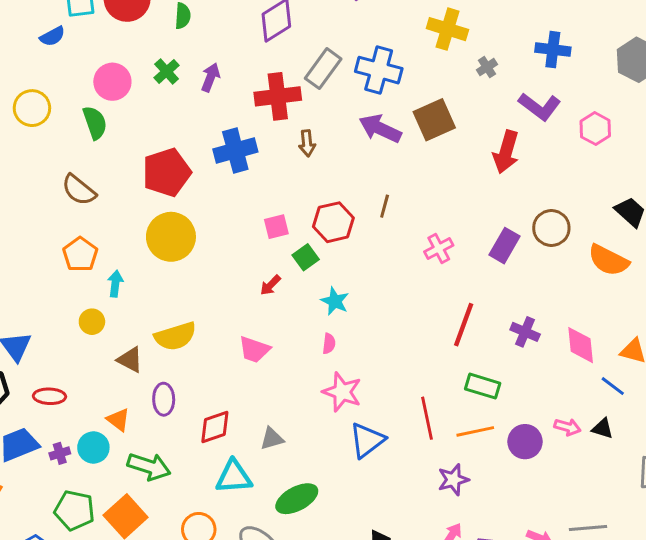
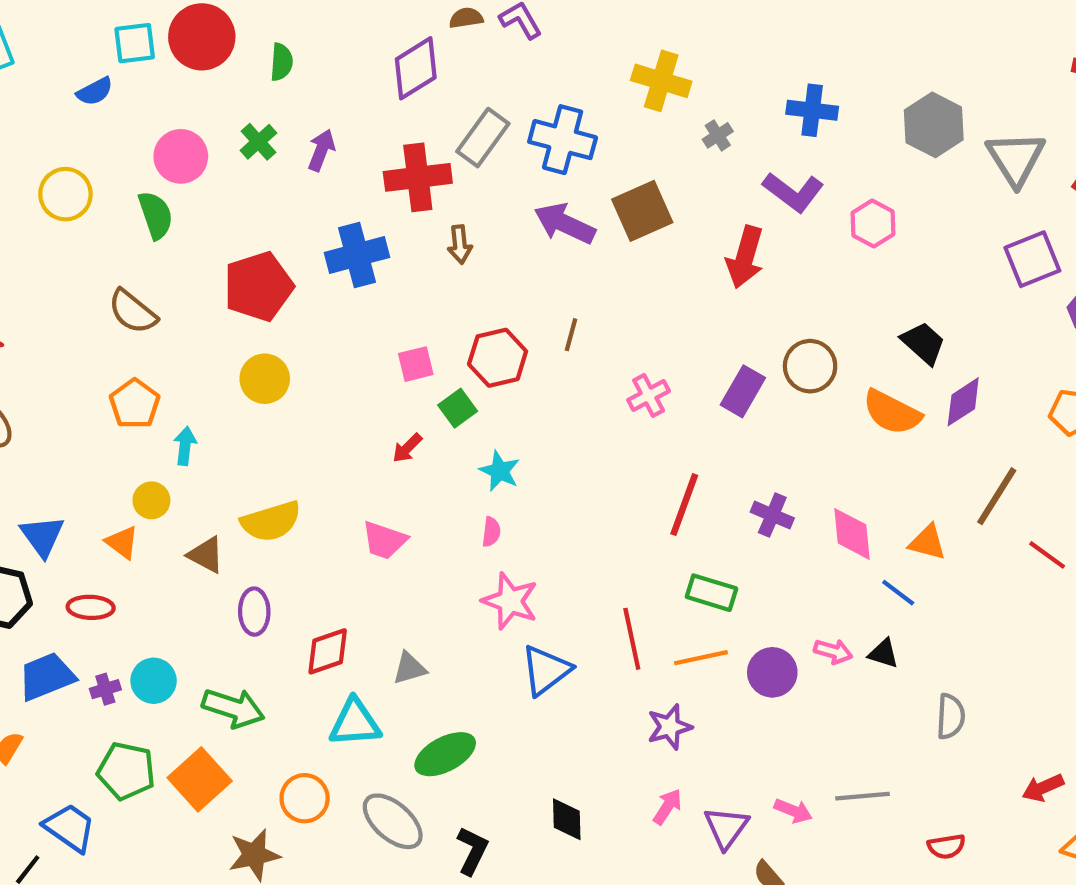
yellow circle: (171, 237) -> (265, 379), size x0.7
orange triangle: (118, 420) -> (122, 542), moved

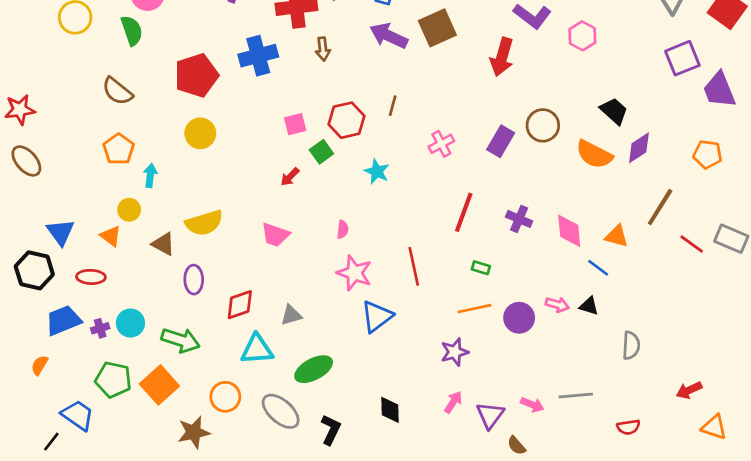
cyan star: (500, 471) -> (377, 172), moved
green rectangle: (711, 593) -> (481, 268), size x0.6
red line: (632, 639) -> (414, 266), moved

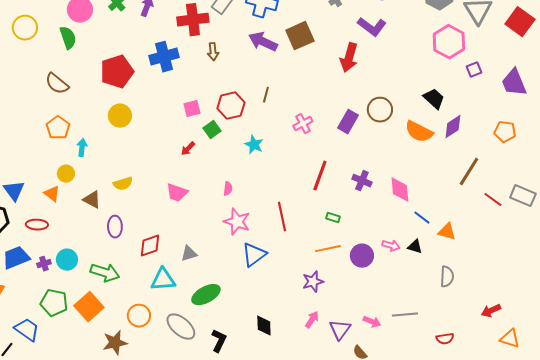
pink hexagon: (582, 36) -> (449, 42), moved, size x1.5
purple square: (682, 58) -> (474, 70), moved, size x0.6
yellow semicircle: (204, 223) -> (123, 184), size x0.7
orange triangle: (617, 236) -> (447, 232), moved

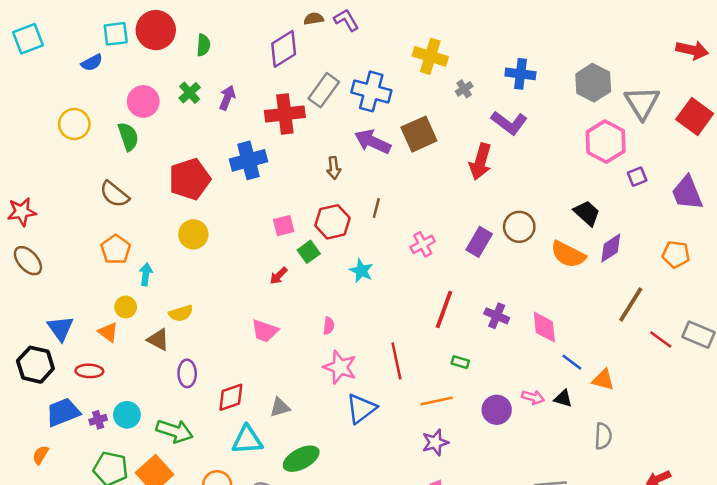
brown arrow: (213, 52) -> (334, 168), moved
yellow semicircle: (123, 184) -> (181, 313), moved
orange line: (328, 249) -> (437, 401), moved

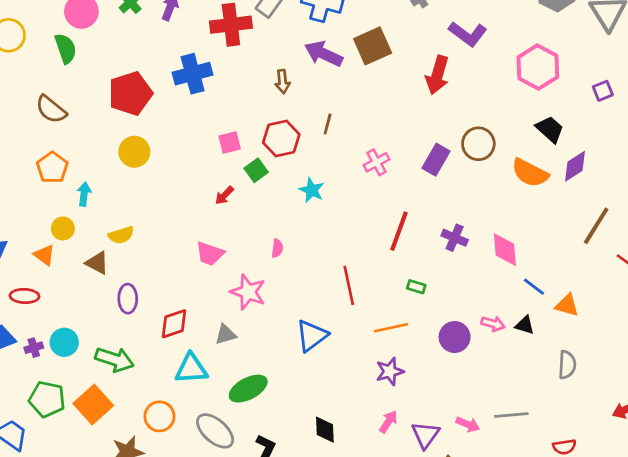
pink hexagon: (606, 142) -> (538, 67), moved
pink star: (340, 367) -> (248, 292), moved

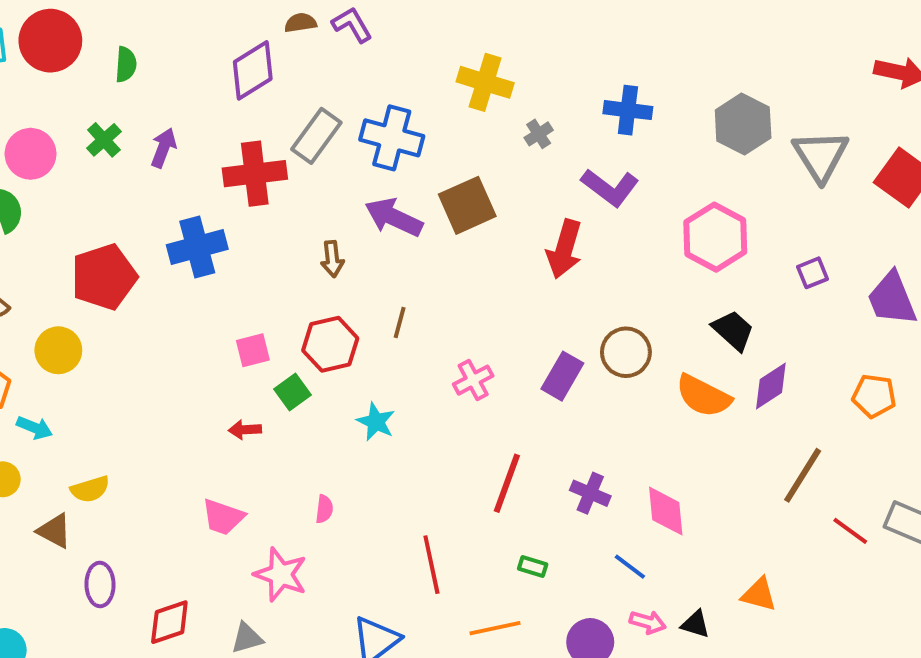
yellow circle: (134, 152) -> (58, 350), moved
cyan arrow: (84, 194) -> (34, 428), turned 105
red arrow: (224, 195) -> (245, 430), turned 42
blue line: (534, 287) -> (630, 567), moved

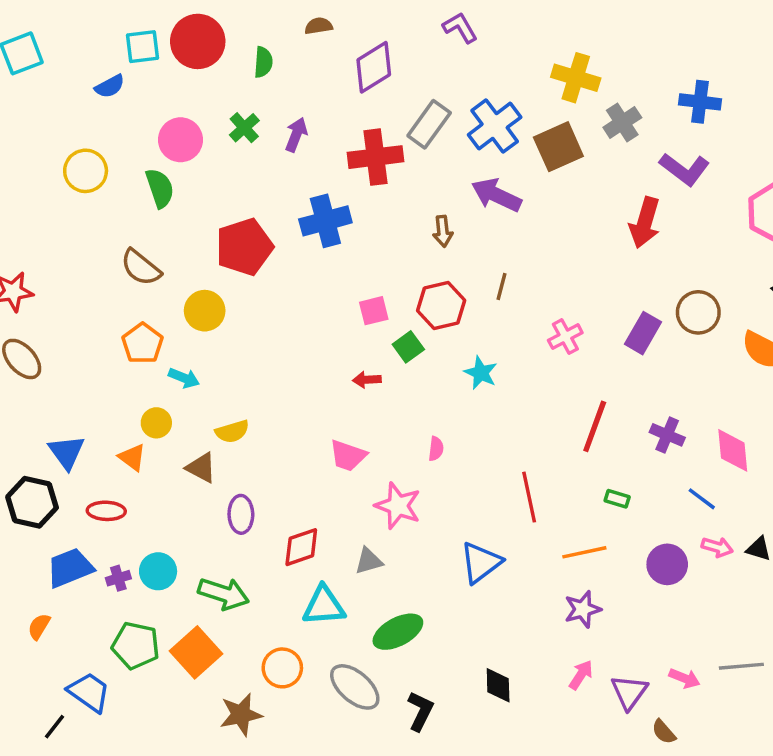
brown semicircle: (300, 23) -> (319, 26), moved
gray cross: (539, 134) -> (622, 123), size x1.5
blue cross: (392, 138) -> (495, 126), turned 38
brown square: (467, 205) -> (558, 147), moved

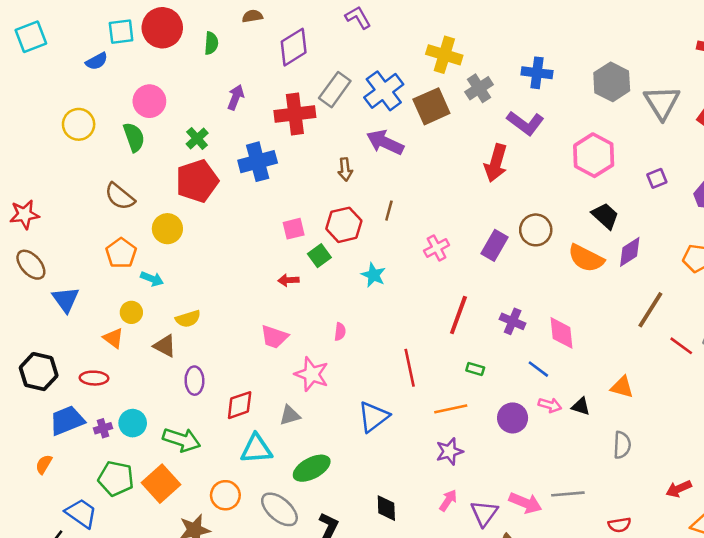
green cross: (244, 128) -> (197, 138), moved
blue triangle: (67, 452) -> (66, 299), moved
pink arrow: (684, 678) -> (525, 503), size x1.4

